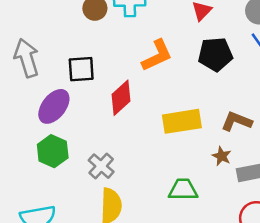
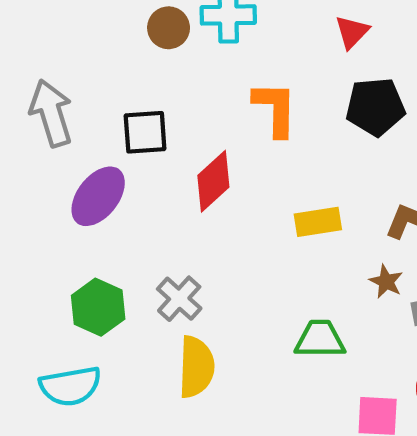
orange L-shape: (157, 56) -> (275, 109), turned -64
yellow rectangle: (182, 121) -> (318, 222), size x0.7
green hexagon: (53, 151) -> (98, 307), moved

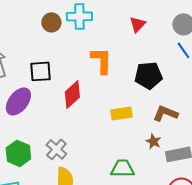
black pentagon: (375, 107) -> (148, 75), moved

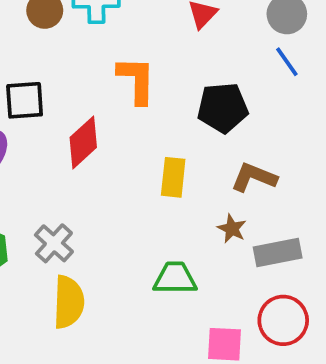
yellow rectangle: (121, 113) -> (173, 177), turned -75

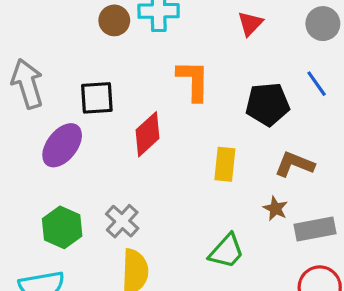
blue line: (287, 62) -> (317, 84), moved
green trapezoid: (175, 278) -> (226, 251), turned 132

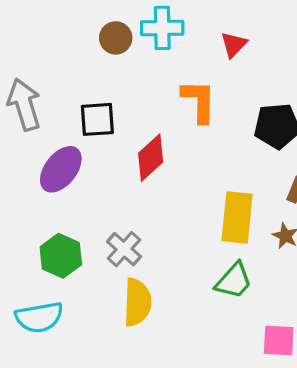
red triangle: (250, 24) -> (234, 45), moved
yellow rectangle: (225, 164) -> (237, 218), moved, size x1.4

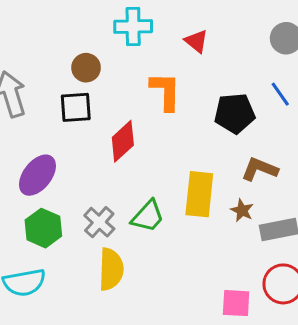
brown circle: (116, 38) -> (86, 68), moved
red triangle: (234, 45) -> (196, 41), turned -35
purple ellipse: (61, 169) -> (37, 175), moved
green trapezoid: (234, 281) -> (148, 216), moved

